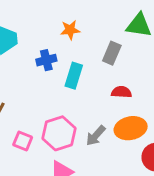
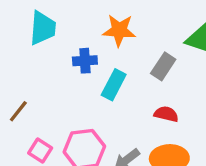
orange star: (70, 30) -> (119, 30), size x1.4

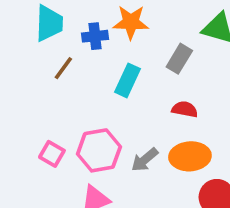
blue cross: (85, 61) -> (95, 36), moved
brown line: (18, 111) -> (63, 68), moved

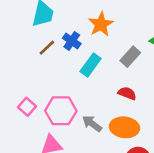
orange star: (131, 22) -> (101, 24), turned 30
blue cross: (95, 36) -> (72, 41), moved, turned 30
gray arrow: (145, 160) -> (92, 124), turned 66

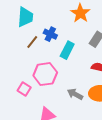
orange star: (101, 24) -> (80, 13), moved
pink hexagon: (61, 111) -> (45, 74), moved

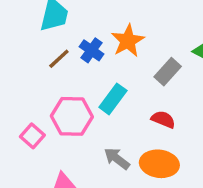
orange star: (80, 13) -> (128, 41), moved
cyan rectangle: (67, 50) -> (113, 99), moved

